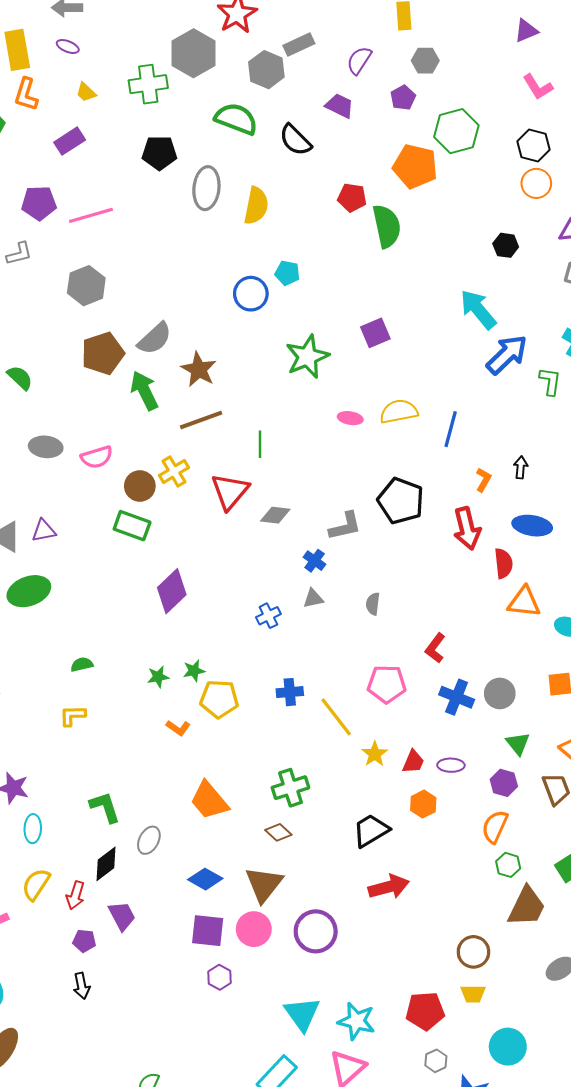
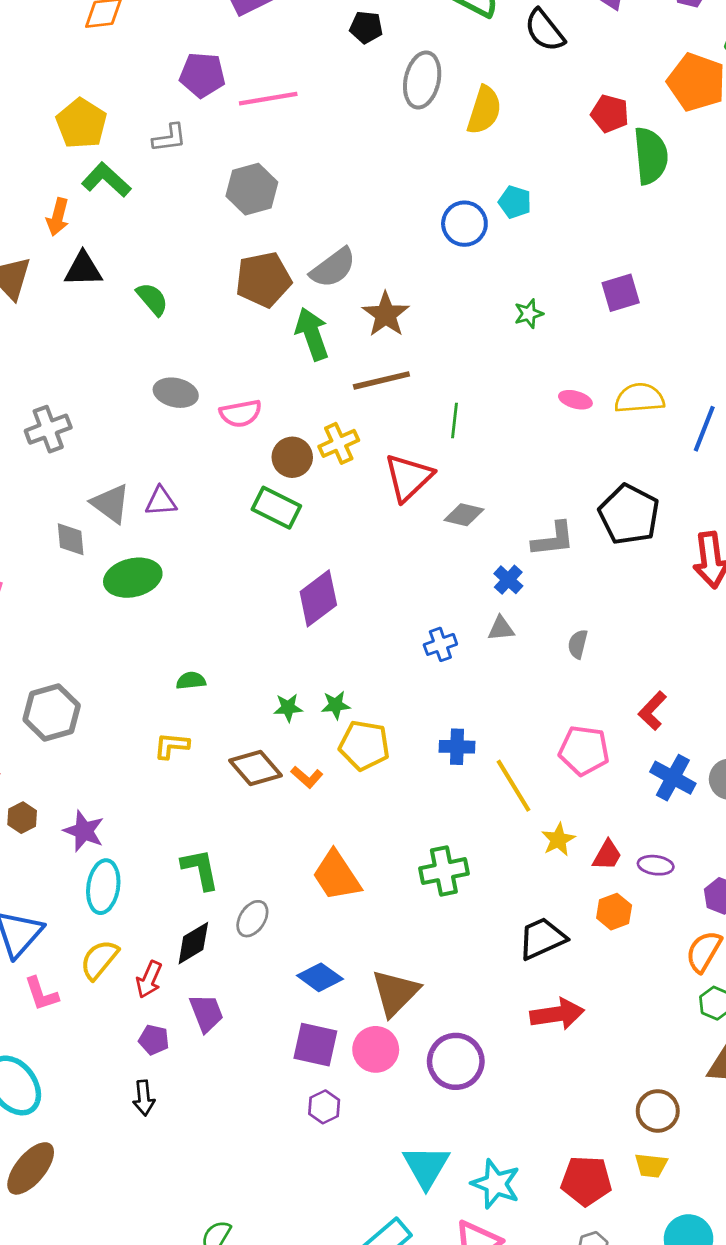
black pentagon: (159, 153) -> (366, 27), size x0.7
green star: (307, 357) -> (529, 314), size x0.5
cyan ellipse: (33, 829) -> (103, 887), size x1.4
brown diamond: (278, 832) -> (256, 768), moved, size x1.5

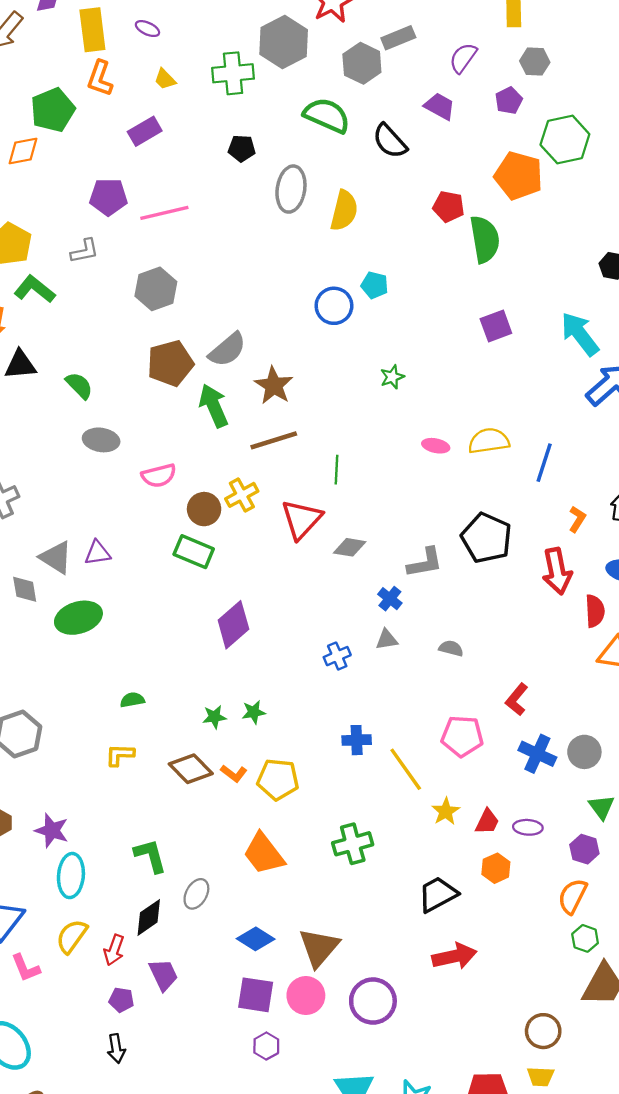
purple square: (621, 293) -> (496, 326), moved
gray ellipse: (176, 393) -> (101, 440), moved
gray semicircle: (578, 644) -> (451, 648), turned 95
yellow pentagon: (364, 745) -> (278, 779), moved

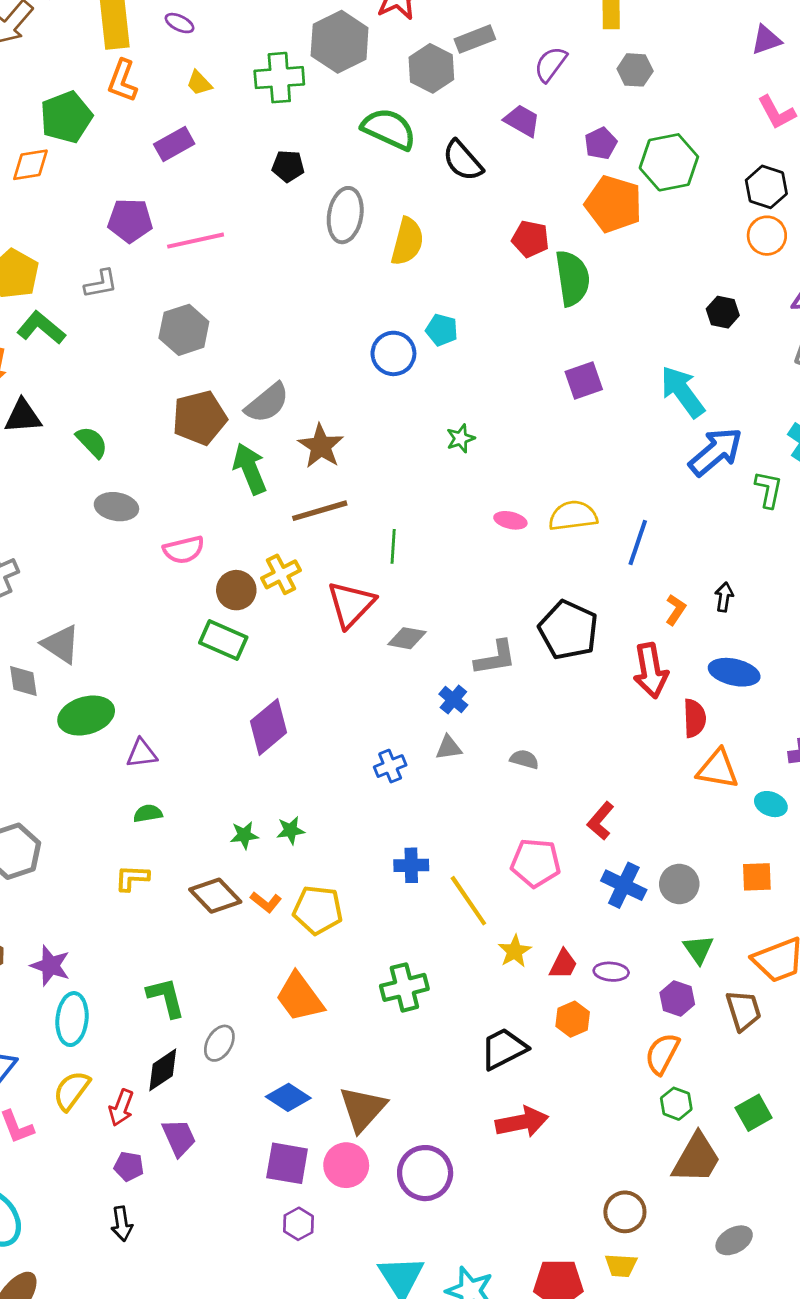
purple pentagon: (509, 101) -> (601, 143), moved
purple triangle: (97, 553) -> (142, 753), moved

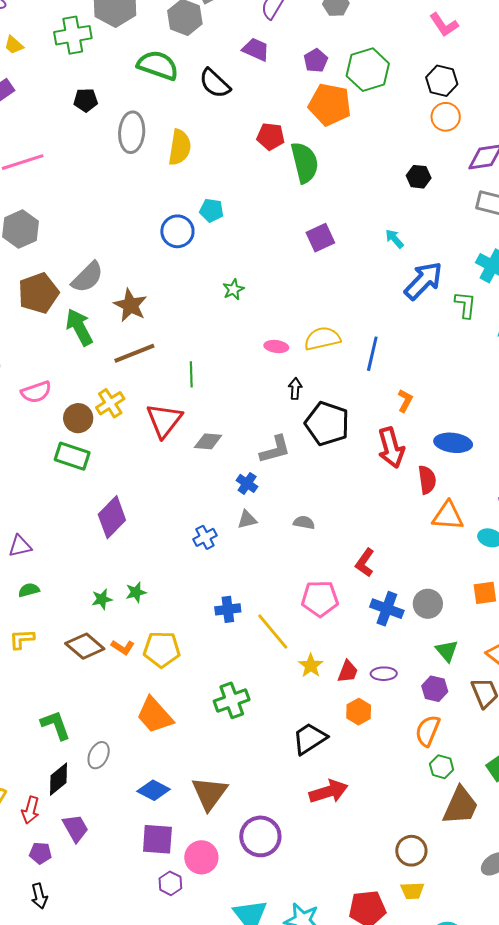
cyan arrow: (683, 392) -> (394, 239), size x0.5
black arrow: (724, 597) -> (295, 389), moved
pink circle: (346, 1165) -> (201, 857), moved

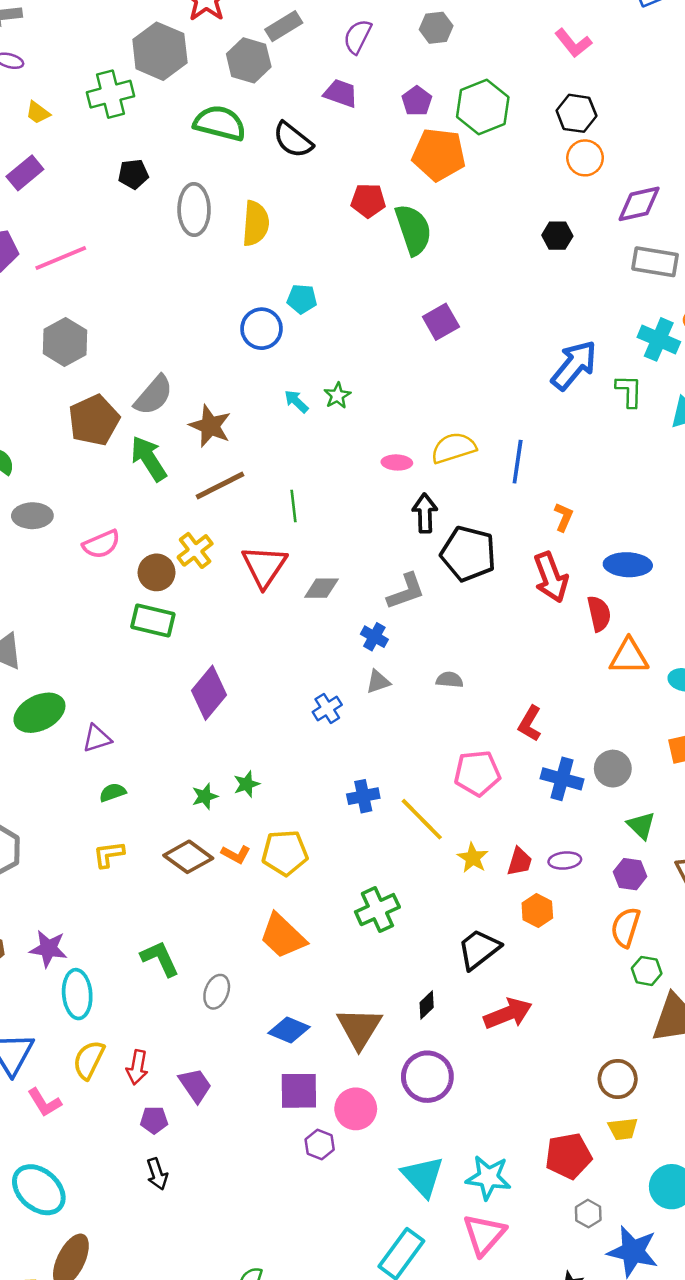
cyan arrow: (394, 239) -> (296, 401), moved
black arrow: (295, 389) -> (425, 513), size x1.4
black diamond: (59, 779) -> (427, 1005), moved, size x0.7

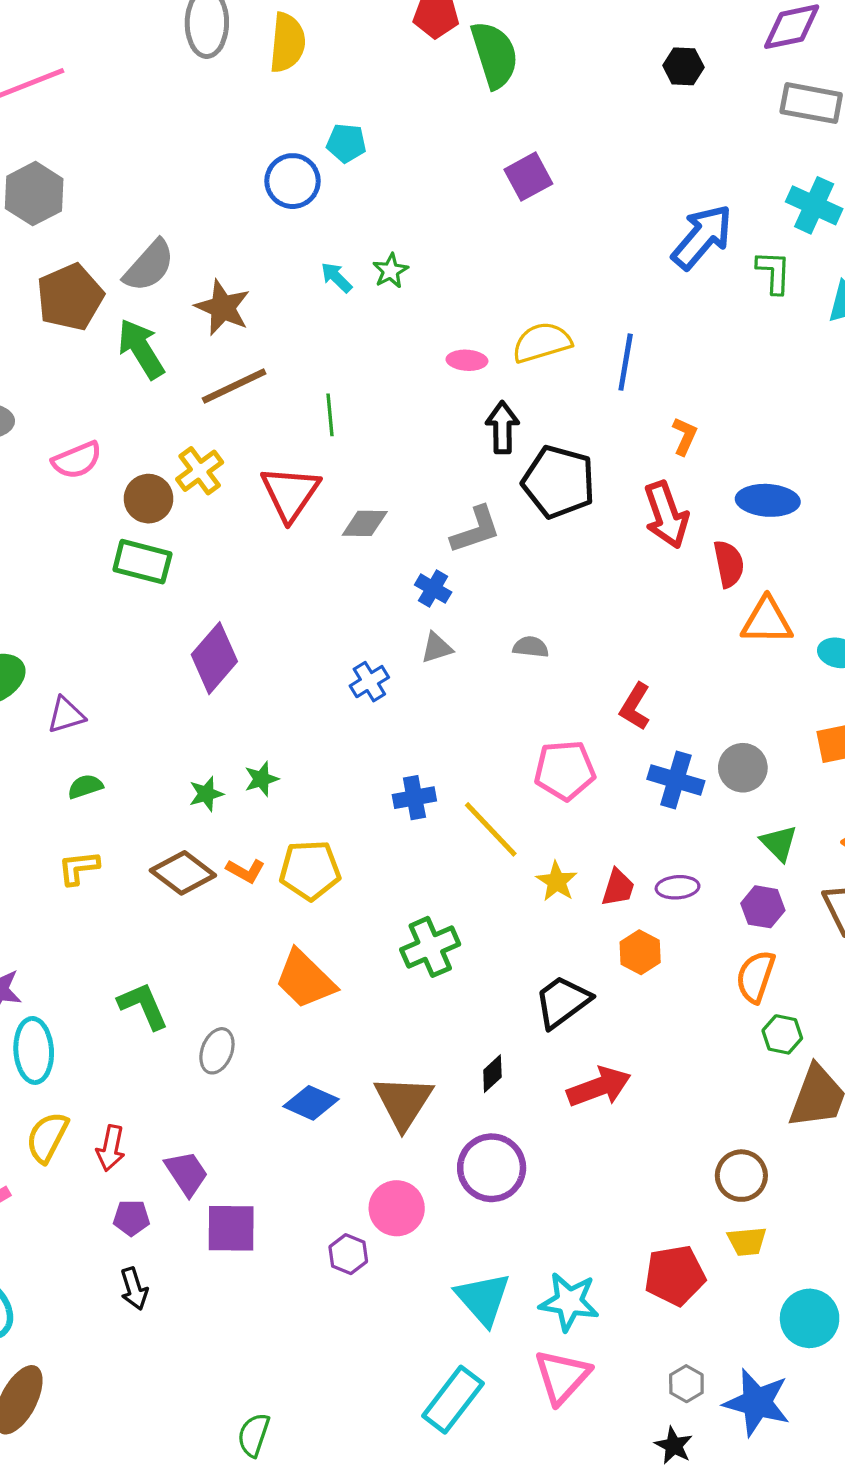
purple square: (299, 1091) -> (231, 1228), moved
gray hexagon: (588, 1213) -> (686, 1384), moved

